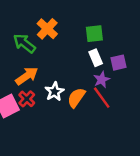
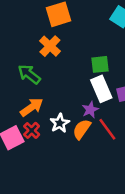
orange cross: (47, 29) -> (50, 46), moved
white rectangle: (96, 58) -> (101, 89), size x1.5
purple star: (102, 80) -> (90, 110), moved

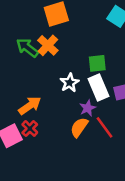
green arrow: (29, 74) -> (27, 48), moved
white star: (60, 123) -> (70, 83), moved

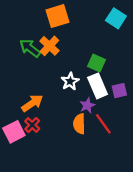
green square: (97, 63) -> (96, 63), turned 30
orange semicircle: (79, 127) -> (79, 124), turned -36

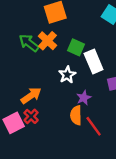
green square: (96, 63) -> (76, 47), moved
white rectangle: (98, 86) -> (94, 62), moved
red line: (103, 124) -> (94, 126), moved

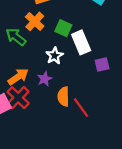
green arrow: (29, 43) -> (16, 37), moved
purple star: (84, 98) -> (45, 79), moved
red cross: (31, 116) -> (18, 98), size x1.5

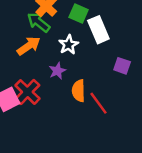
green arrow: (16, 37) -> (39, 22), moved
purple square: (102, 65) -> (122, 66), moved, turned 32
orange arrow: (18, 77) -> (29, 46), moved

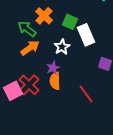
green arrow: (39, 22) -> (27, 29), moved
orange semicircle: (79, 91) -> (55, 81), moved

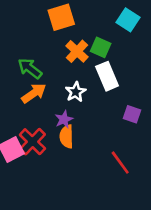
orange cross: (44, 16) -> (77, 51), moved
green square: (70, 22) -> (101, 47), moved
red line: (86, 94) -> (120, 163), moved

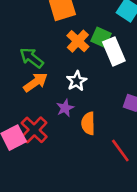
white rectangle: (107, 76) -> (114, 51), moved
orange semicircle: (67, 136) -> (88, 123), moved

